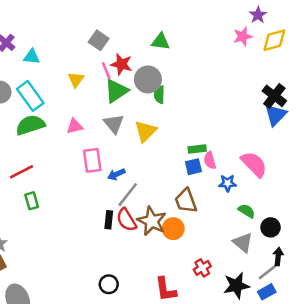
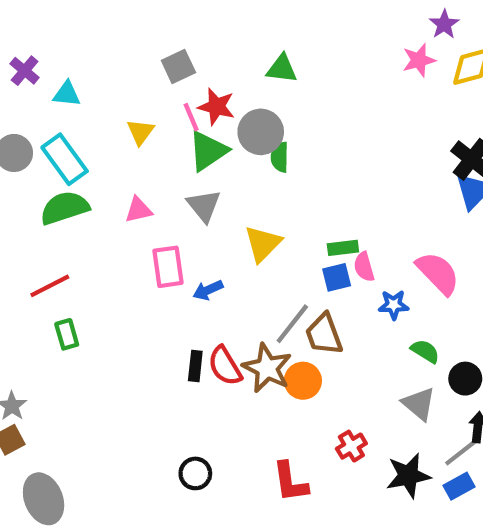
gray square: (99, 40) -> (178, 66), turned 30
yellow triangle: (145, 131) -> (263, 244), moved
gray line: (128, 195) -> (292, 324), moved

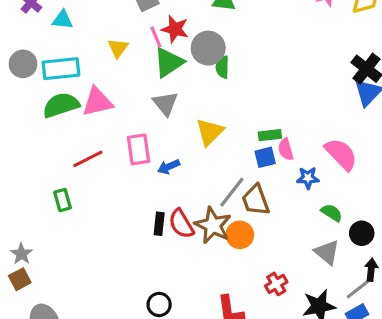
cyan rectangle: (65, 159) -> (61, 69), turned -60
pink triangle: (138, 210) -> (97, 102), moved, size x1.5
red line: (50, 286) -> (88, 159), moved

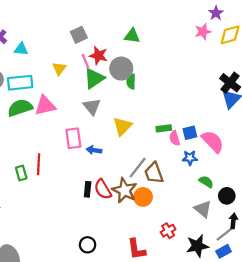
blue square: (265, 157) -> (190, 133), moved
red line: (88, 159) -> (39, 164), moved, turned -60
blue arrow: (169, 167) -> (94, 150), turned 32

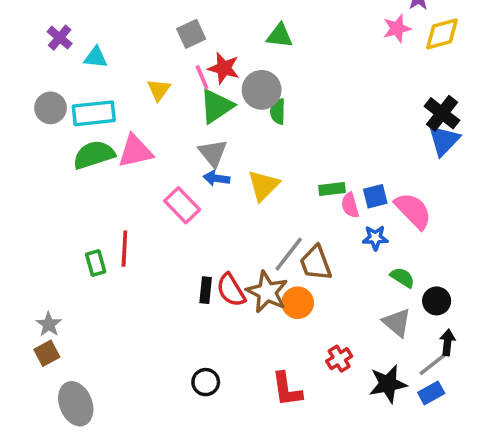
pink rectangle: (73, 138) -> (182, 205), turned -36
blue arrow: (94, 150) -> (216, 178), moved

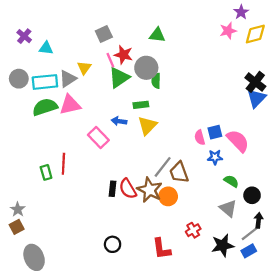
gray triangle: (213, 153) -> (68, 79), moved, turned 36
green rectangle: (332, 189) -> (141, 105), moved

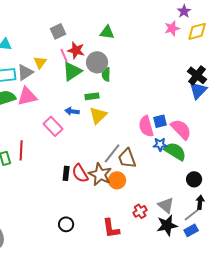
pink semicircle: (200, 138) -> (146, 126), size x1.5
green semicircle: (231, 181) -> (175, 151), moved, size x1.6
gray triangle: (228, 208) -> (166, 205), moved

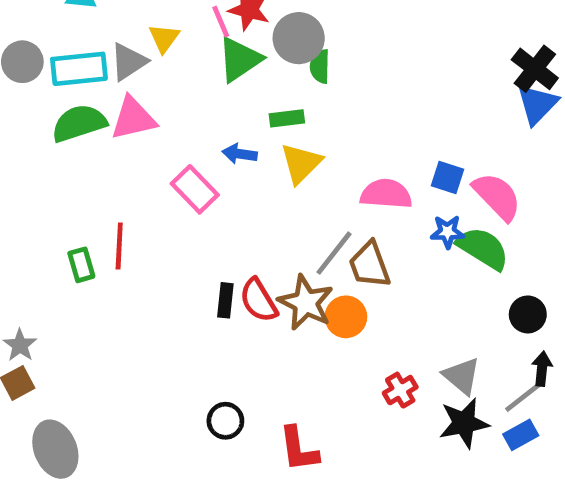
blue square: (160, 121) -> (447, 177), turned 32
pink semicircle: (146, 126) -> (386, 194), moved, turned 110
red L-shape: (111, 228) -> (299, 449), moved

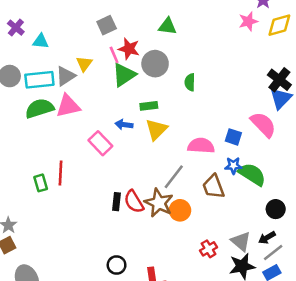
green semicircle: (320, 66) -> (190, 82), moved
pink semicircle: (497, 196) -> (263, 125), moved
brown trapezoid: (370, 265) -> (213, 187), moved
black arrow: (542, 369) -> (267, 238), moved, turned -126

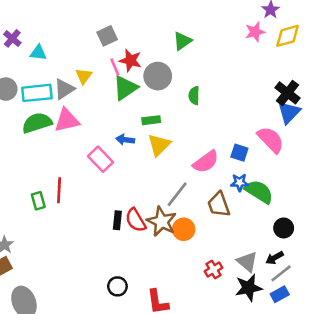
green triangle: (167, 26) -> (182, 41), moved, turned -42
pink semicircle: (201, 146) -> (206, 162), turned 140

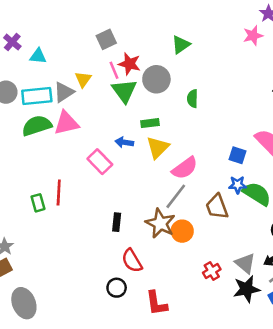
green triangle: (125, 88) -> (124, 91), turned -32
pink semicircle: (206, 162) -> (185, 168), moved
red semicircle: (136, 220) -> (132, 261), moved

